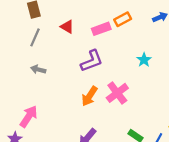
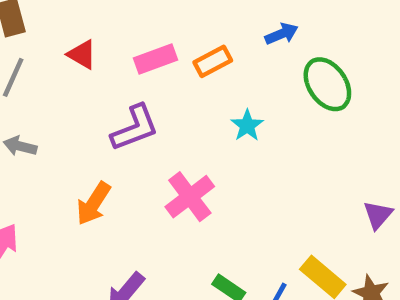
orange rectangle: (123, 19) -> (213, 61), moved
orange arrow: (90, 96) -> (93, 204), moved

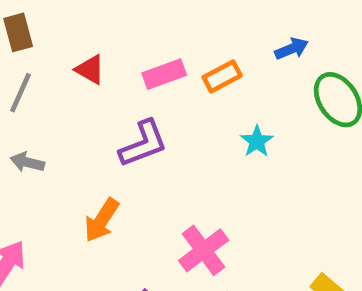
pink cross: (190, 197) -> (204, 250), moved

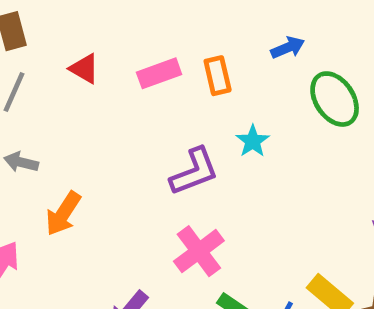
orange rectangle: (222, 76) -> (218, 76), turned -75
purple L-shape: (143, 144) -> (194, 172), moved
orange arrow: (102, 220) -> (63, 214), moved

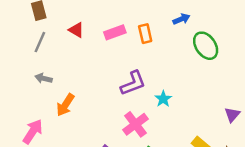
cyan star: (253, 141) -> (163, 99), moved

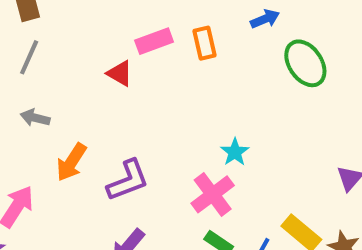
red triangle: (76, 30) -> (120, 73), moved
purple L-shape: (133, 83) -> (128, 180), moved
pink cross: (135, 124) -> (213, 194), moved

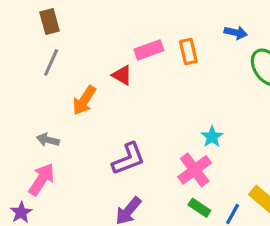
blue arrow: (265, 19) -> (236, 33), turned 35
gray arrow: (35, 118) -> (48, 140), moved
orange arrow: (71, 162) -> (84, 100), moved

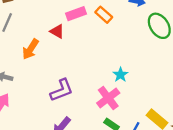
orange rectangle: (188, 52) -> (104, 15), turned -35

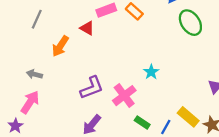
pink cross: (108, 98) -> (124, 96), moved

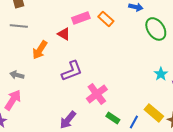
gray line: (37, 19) -> (19, 26), turned 72
cyan star: (151, 72) -> (161, 74), moved
purple L-shape: (92, 88) -> (72, 71), moved

